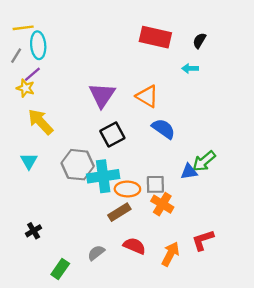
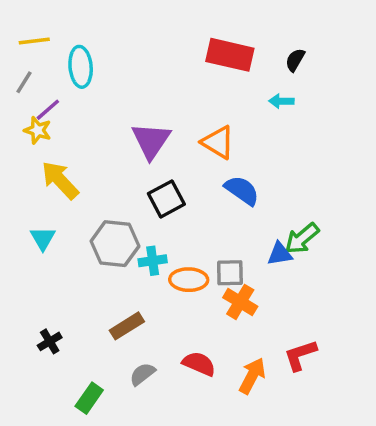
cyan ellipse: (38, 45) -> (81, 67), moved
cyan cross: (103, 176) -> (153, 261), size x0.6
brown rectangle: (119, 212) -> (127, 326), moved

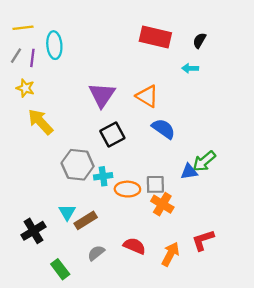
purple line: (48, 110) -> (32, 58), moved, turned -42
cyan triangle: (43, 238) -> (67, 212), moved
black cross: (50, 341) -> (33, 231), size x1.5
green rectangle: (89, 398) -> (60, 269), turned -72

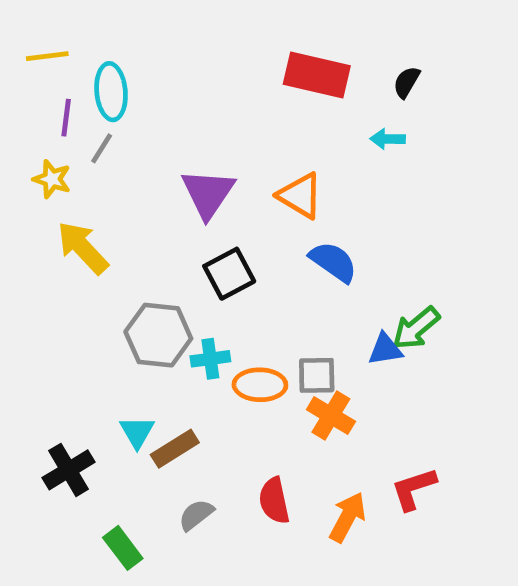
gray line: (16, 56) -> (102, 148), moved
red semicircle: (134, 246) -> (274, 501), turned -125

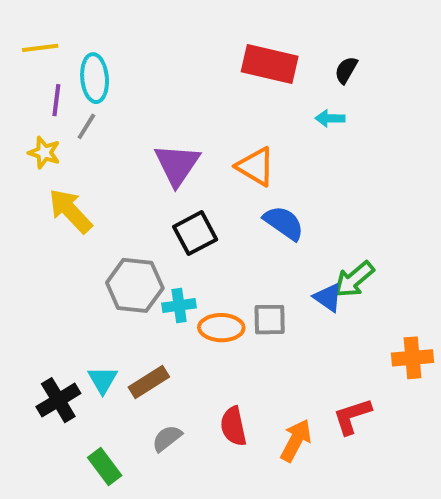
blue triangle: (385, 349) -> (328, 297), turned 44
orange cross: (331, 416) -> (413, 358), moved, turned -36
cyan triangle: (137, 432) -> (103, 380), moved

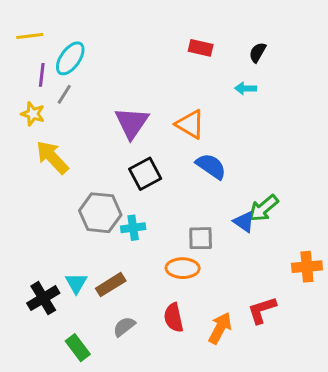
red rectangle: (270, 64) -> (201, 48), size x0.6
cyan ellipse: (95, 78) -> (70, 58), turned 40
orange ellipse: (221, 328) -> (183, 268), moved

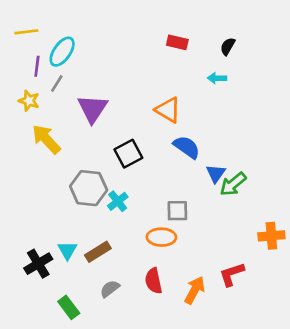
purple triangle: (132, 123) -> (93, 109), moved
blue triangle: (244, 222) -> (216, 174), moved, turned 30
cyan cross: (133, 228) -> (118, 201), turned -30

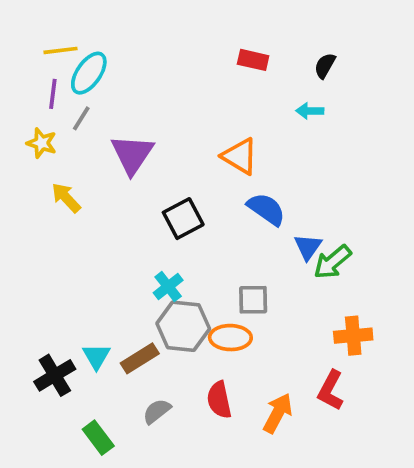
yellow line: (26, 32) -> (60, 50), moved
yellow arrow: (46, 139) -> (66, 198), size x0.7
gray hexagon: (89, 188) -> (183, 326), moved
orange cross: (271, 236) -> (353, 336), moved
red L-shape: (232, 274) -> (331, 390), turned -44

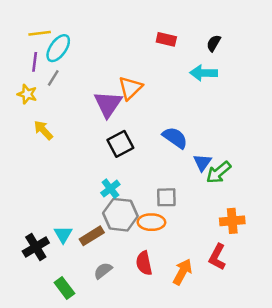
cyan arrow: (310, 111) -> (204, 73), size x1.5
purple triangle: (132, 154) -> (108, 104), moved
orange triangle: (240, 156) -> (130, 88), moved, turned 45

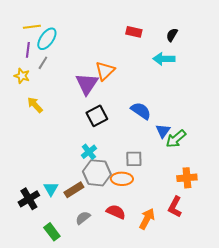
red semicircle: (144, 263) -> (116, 212), turned 126

